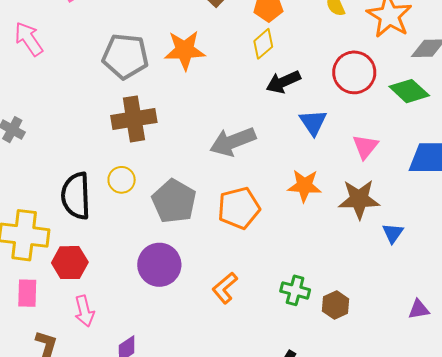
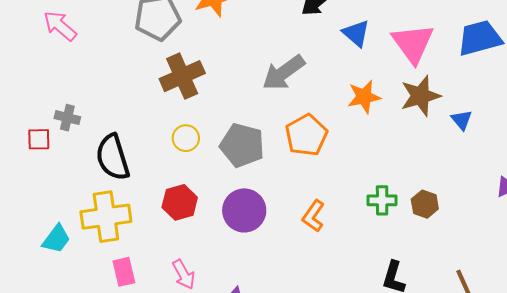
pink triangle: (365, 147) -> (413, 43), size x1.6
black semicircle: (76, 196) -> (113, 157), moved
red hexagon: (70, 263) -> (180, 202), moved

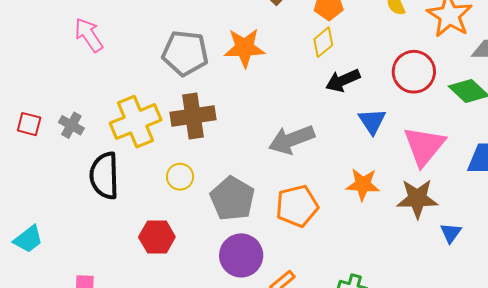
red square: (39, 139) -> (29, 124), moved
purple circle: (244, 210) -> (241, 255), moved
yellow cross: (106, 217) -> (136, 122), moved, turned -30

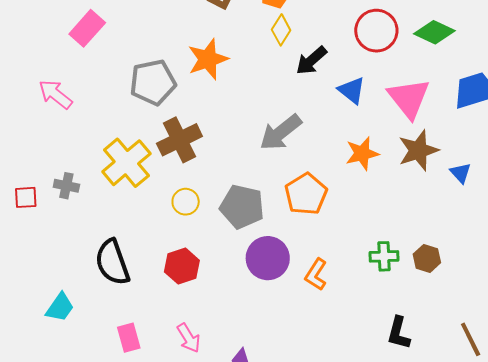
black semicircle: (104, 176) -> (112, 262), moved

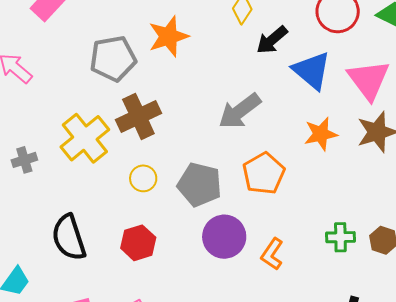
blue triangle: (352, 90) -> (312, 71), size x1.4
gray cross: (66, 186) -> (24, 160), turned -30

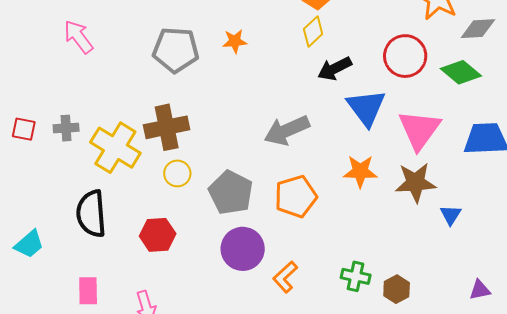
orange star: (168, 36) -> (235, 41), size x0.6
brown cross: (138, 116) -> (167, 127), moved
yellow cross: (85, 138) -> (115, 148), moved, turned -33

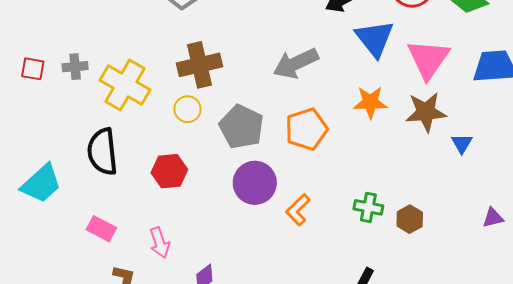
brown cross: (167, 127) -> (199, 65), moved
cyan trapezoid: (29, 244) -> (41, 184), size x1.4
pink rectangle: (88, 291) -> (101, 229), turned -60

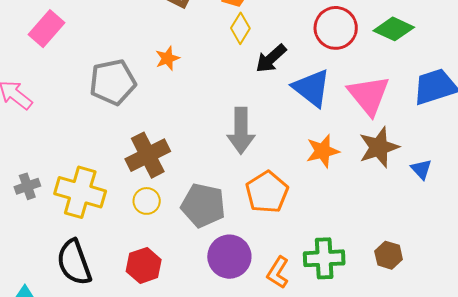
gray arrow: (296, 63) -> (241, 131), turned -51
green cross: (368, 207) -> (324, 258), moved, size x1.4

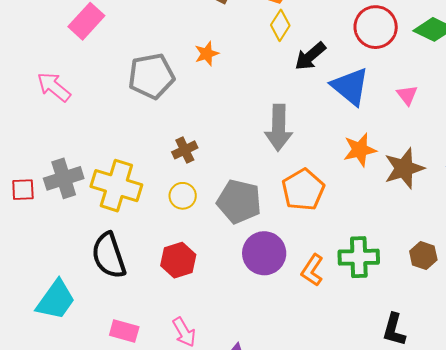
pink triangle: (369, 95) -> (407, 95), size x0.5
brown star: (379, 147) -> (404, 168), moved
brown cross: (148, 155) -> (185, 150), size x0.6
gray cross: (27, 186) -> (64, 178), size x1.5

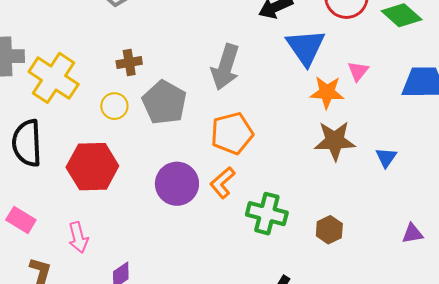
orange star: (360, 150) -> (327, 92), moved
gray pentagon: (239, 201) -> (164, 102), moved
red hexagon: (178, 260) -> (92, 167), size x1.4
orange L-shape: (312, 270) -> (222, 183), moved

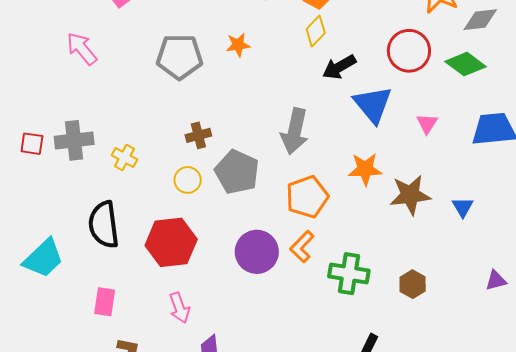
yellow cross: (54, 78) -> (124, 157), size x0.5
orange star: (327, 92) -> (365, 169), moved
pink rectangle: (21, 220) -> (105, 302), turned 72
pink arrow: (78, 237) -> (179, 308), moved

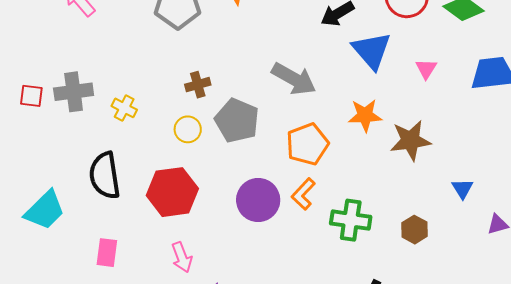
gray arrow: (295, 131) -> (294, 79), turned -72
blue triangle: (463, 207) -> (462, 189), moved

